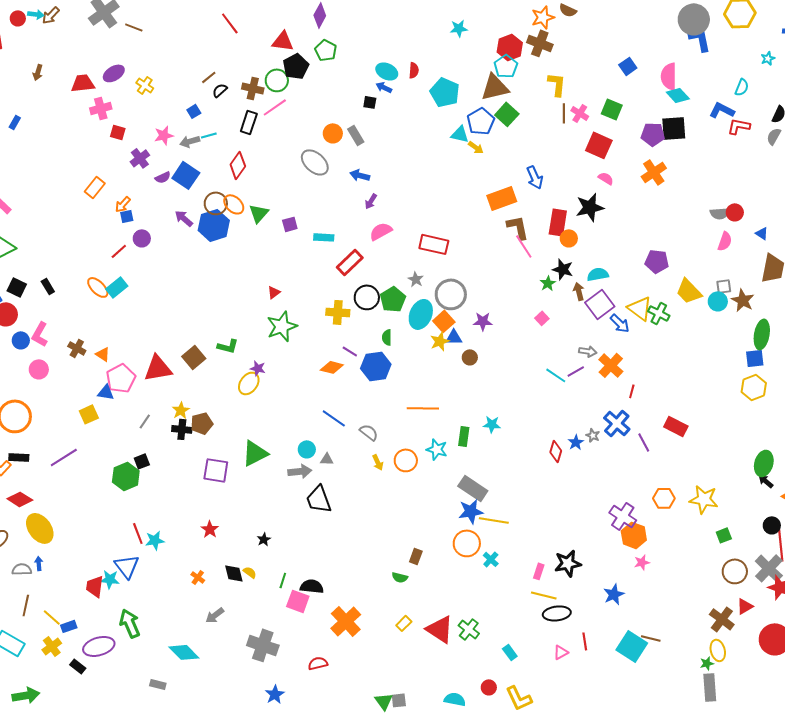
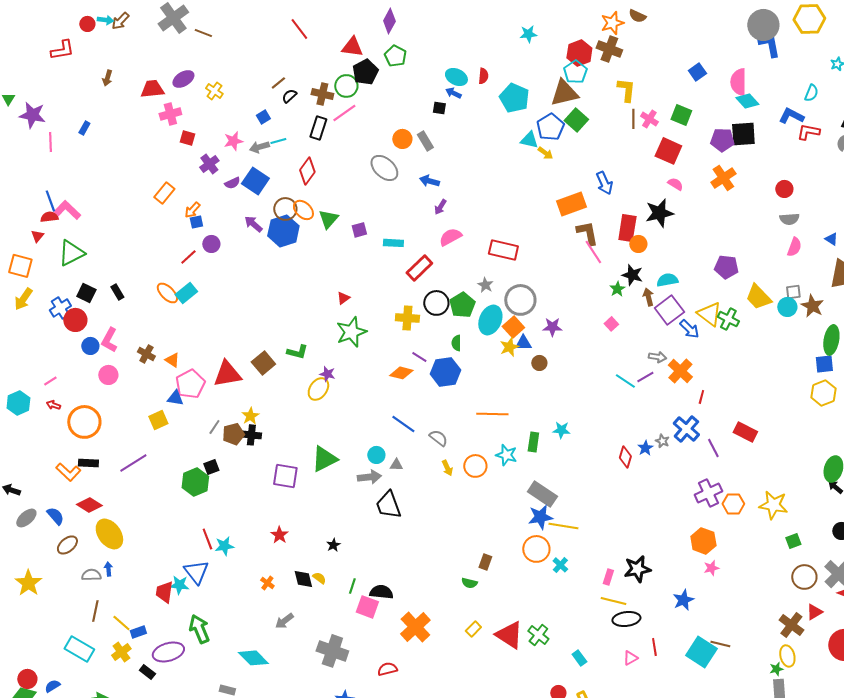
red circle: (735, 212) -> (784, 189), moved
brown pentagon: (202, 423) -> (233, 434), moved
purple cross: (623, 516) -> (708, 493), moved, turned 32

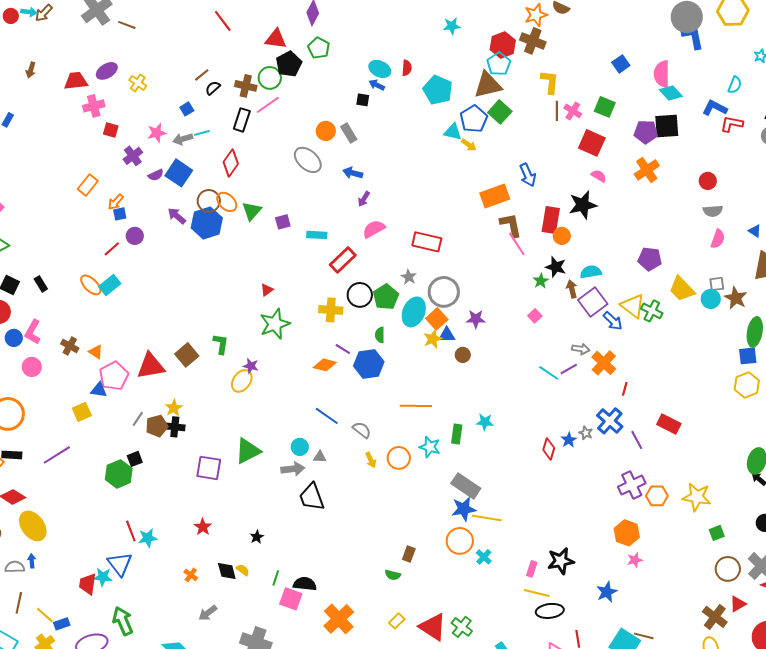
green L-shape: (297, 352) -> (221, 344), turned -95

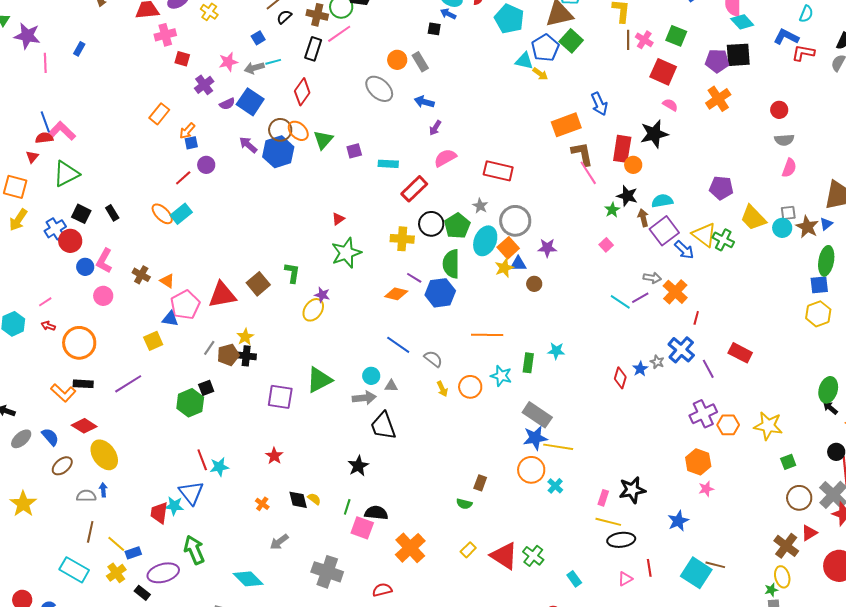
blue triangle: (755, 231) -> (826, 224), moved, turned 48
green semicircle: (380, 335) -> (451, 264), size x1.8
black star: (257, 537) -> (358, 466), moved, size x1.5

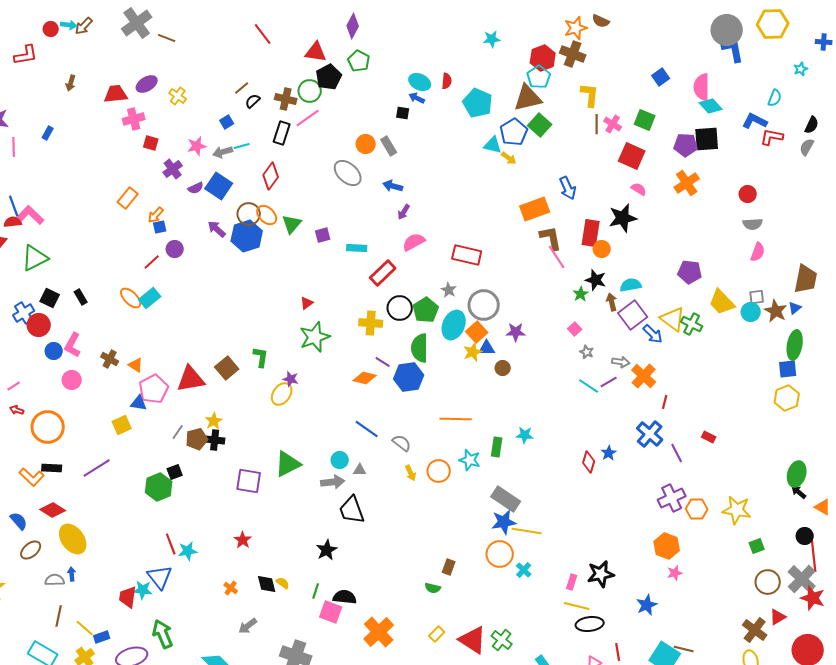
red rectangle: (740, 353) -> (709, 437), size x0.6
gray star: (657, 362) -> (587, 352), moved

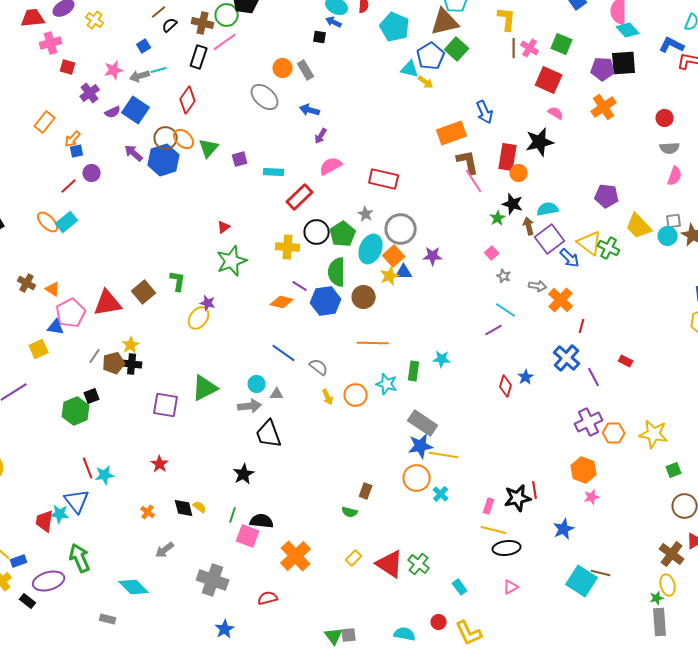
brown circle: (503, 368) -> (364, 297), moved, size x1.5
purple line: (609, 382) -> (494, 330), moved
red line: (618, 652) -> (535, 490), moved

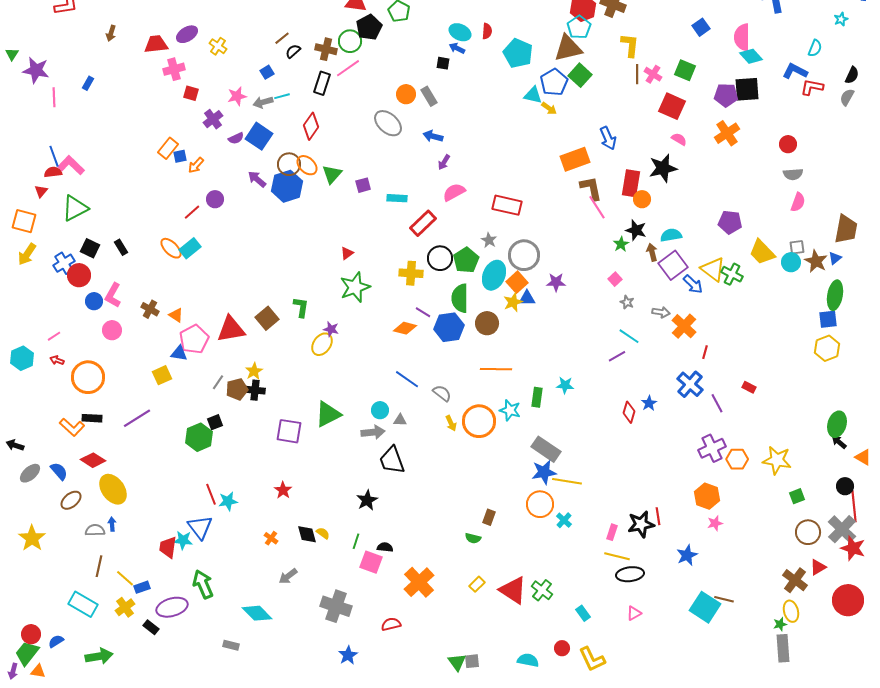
blue square: (77, 151) -> (180, 156), moved
orange circle: (356, 395) -> (479, 421), size x1.4
black semicircle: (262, 521) -> (385, 547), size x0.7

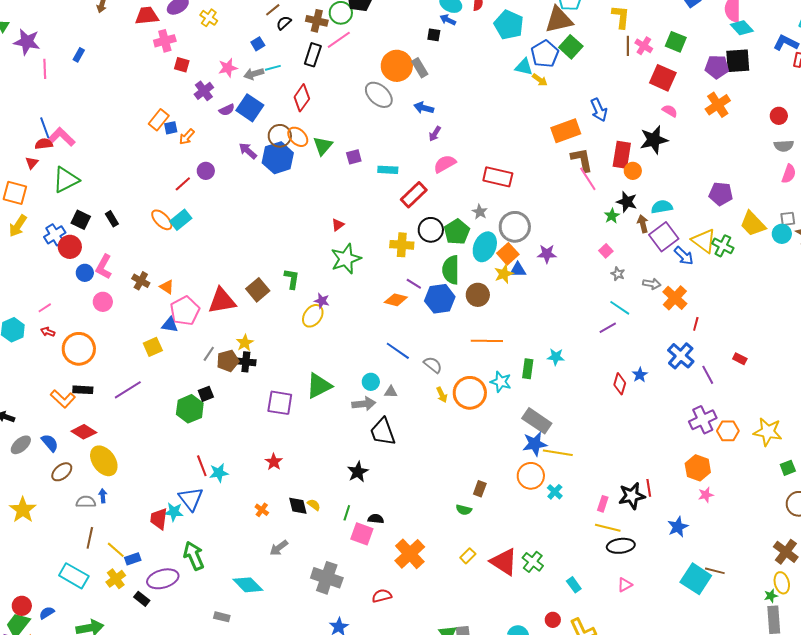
orange circle: (406, 94) -> (397, 66), size x1.6

